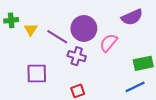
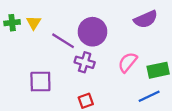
yellow triangle: (31, 29) -> (34, 23), moved
pink semicircle: (108, 43) -> (128, 62), moved

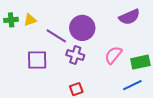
yellow triangle: (34, 23) -> (30, 20), turned 40
purple square: (40, 82) -> (37, 60), moved

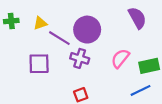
purple semicircle: (129, 17) -> (137, 18), turned -95
yellow triangle: (30, 20) -> (40, 23), moved

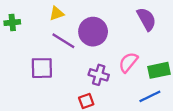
yellow triangle: (40, 23) -> (57, 13), moved
purple cross: (80, 58) -> (99, 75), moved

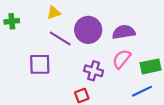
purple semicircle: (146, 19) -> (124, 32), moved, turned -70

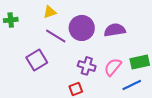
pink semicircle: (122, 59) -> (113, 67), moved
purple square: (40, 64) -> (37, 60), turned -30

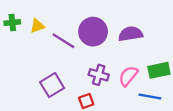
yellow triangle: (50, 12) -> (37, 26), moved
purple square: (37, 60) -> (52, 85), moved
blue line: (132, 85) -> (150, 96), turned 36

